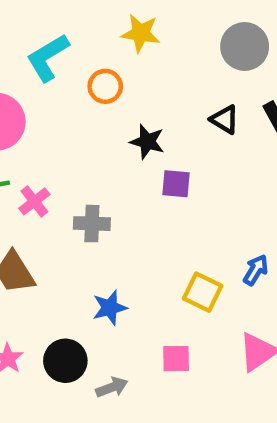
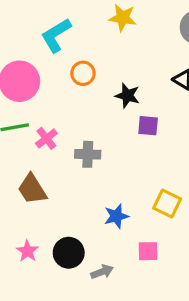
orange circle: (105, 86) -> (83, 73), moved
blue star: (110, 308) -> (116, 216), moved

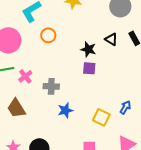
black star: (127, 96) -> (88, 49), moved
blue star: (116, 216) -> (65, 110), moved

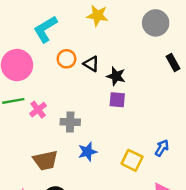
black triangle: (111, 39) -> (91, 64), moved
brown trapezoid: (16, 108) -> (45, 160), moved, turned -70

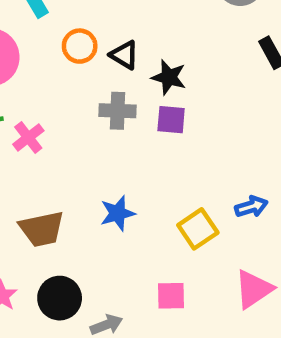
gray cross: (70, 122) -> (118, 111), moved
blue arrow: (162, 148) -> (251, 207), turned 42
yellow square: (132, 160) -> (198, 229), turned 30

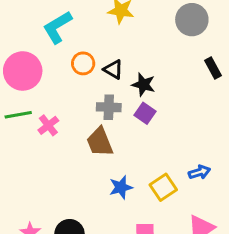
purple square: (171, 120) -> (145, 113), turned 30
blue star: (118, 213) -> (121, 187), moved
brown trapezoid: (42, 229) -> (100, 142), moved, turned 80

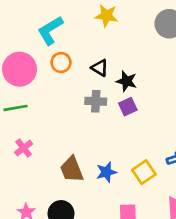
orange circle: (83, 63) -> (61, 62), moved
purple square: (145, 113) -> (128, 107), turned 30
pink cross: (48, 125) -> (24, 148), moved
brown trapezoid: (100, 142) -> (72, 169), moved

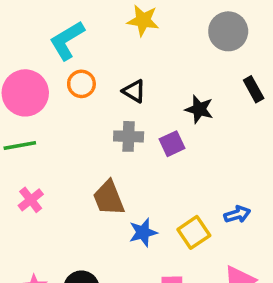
black star: (126, 81) -> (199, 109), moved
brown trapezoid: (72, 169) -> (109, 198), moved

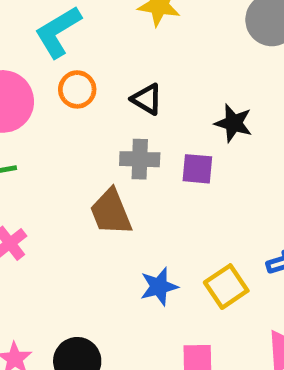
purple square: (172, 144) -> (197, 169), turned 30
brown trapezoid: (109, 198) -> (111, 212), moved

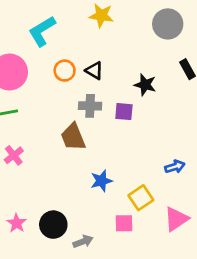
orange circle: (77, 89) -> (65, 71), moved
yellow square: (226, 287) -> (141, 198), moved

